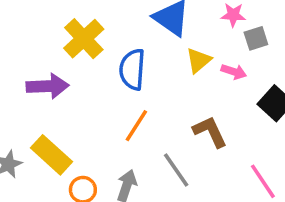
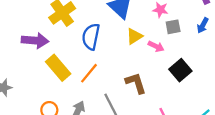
yellow rectangle: (52, 155) -> (58, 68), moved

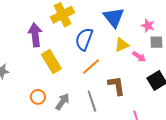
purple arrow: (35, 41) -> (35, 35), turned -110
orange line: (89, 73) -> (91, 67), moved

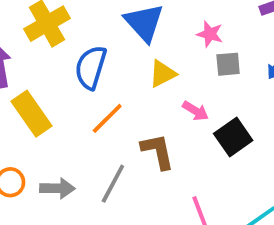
pink arrow: (139, 57) -> (195, 111), moved
gray line: (92, 101) -> (113, 184), turned 50
gray arrow: (62, 102) -> (57, 188), turned 60

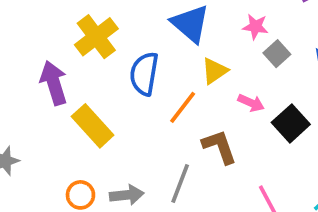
gray square: (228, 64) -> (277, 54), turned -30
orange line: (107, 118) -> (183, 107), moved

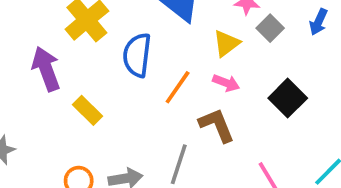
yellow triangle: (215, 71) -> (226, 43), moved
pink arrow: (251, 103) -> (226, 83), moved
yellow rectangle: (93, 126) -> (87, 110), size x0.7

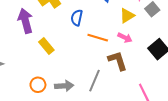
blue semicircle: (137, 55) -> (77, 18), size x0.7
orange line: (178, 87) -> (98, 38), turned 66

